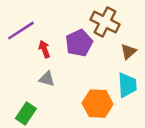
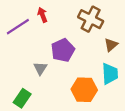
purple pentagon: (79, 43) -> (63, 50), moved
red arrow: (44, 49) -> (42, 15), moved
gray triangle: (47, 79) -> (40, 68), turned 48

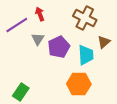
gray triangle: (40, 68) -> (38, 39), moved
cyan trapezoid: (110, 74) -> (86, 55), moved

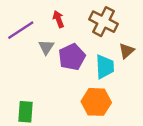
red arrow: (40, 14) -> (58, 19), moved
green rectangle: (21, 92) -> (26, 112), turned -30

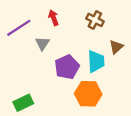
brown cross: (103, 22) -> (95, 20), size x0.7
purple pentagon: (72, 57) -> (67, 67), moved
green rectangle: (26, 112) -> (23, 103), turned 60

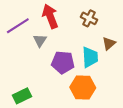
red arrow: (53, 18) -> (50, 16), size x1.6
purple pentagon: (67, 67) -> (63, 62), turned 30

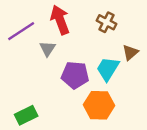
cyan trapezoid: (90, 57) -> (108, 69), turned -145

